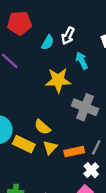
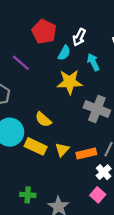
red pentagon: (19, 23) -> (44, 32), moved, turned 30
cyan semicircle: (48, 42) -> (64, 53), moved
yellow semicircle: (42, 127) -> (43, 119), moved

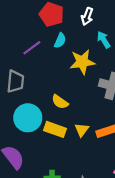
cyan semicircle: (64, 53) -> (60, 41), moved
purple line: (21, 63) -> (32, 48), turned -72

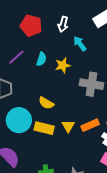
cyan semicircle: (60, 41) -> (41, 59), moved
yellow star: (82, 62) -> (63, 65), size x0.7

